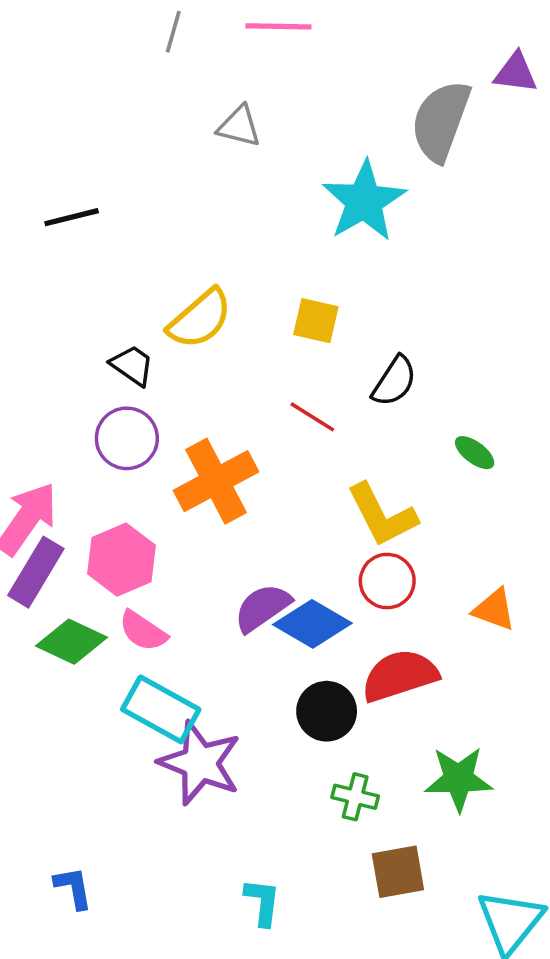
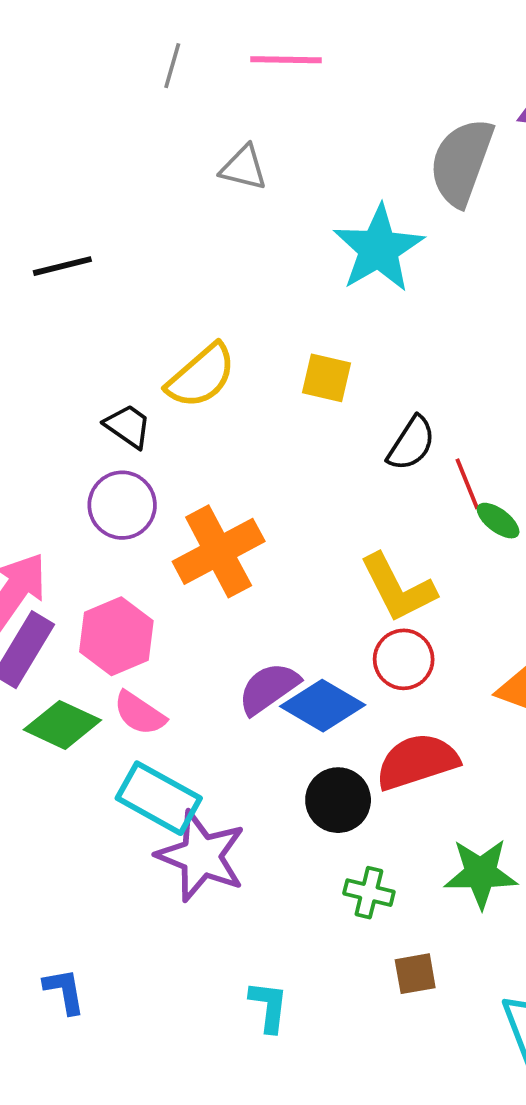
red line: (312, 417) -> (467, 484), moved, turned 36
brown square: (398, 872) -> (415, 974), size x0.7

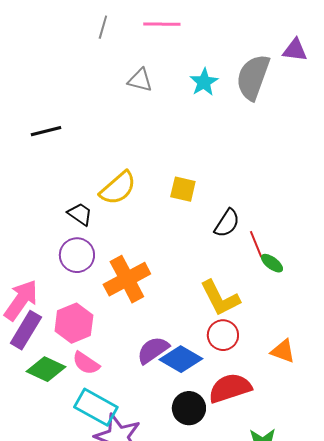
cyan star: (379, 249) -> (204, 82), moved, size x0.6

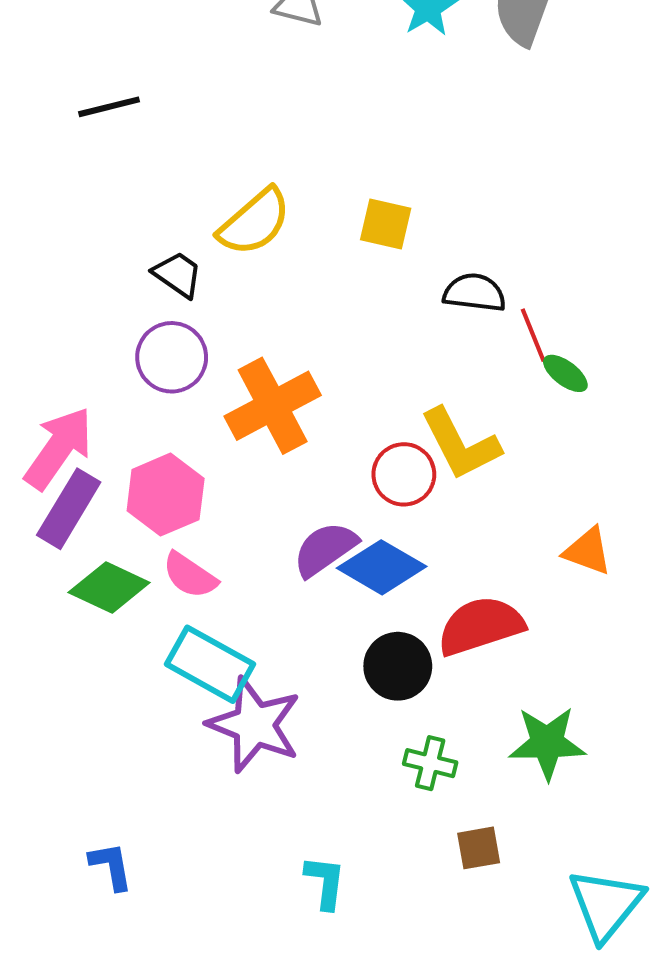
black semicircle: (227, 223) -> (475, 293), turned -116
red circle: (223, 335) -> (404, 474), moved

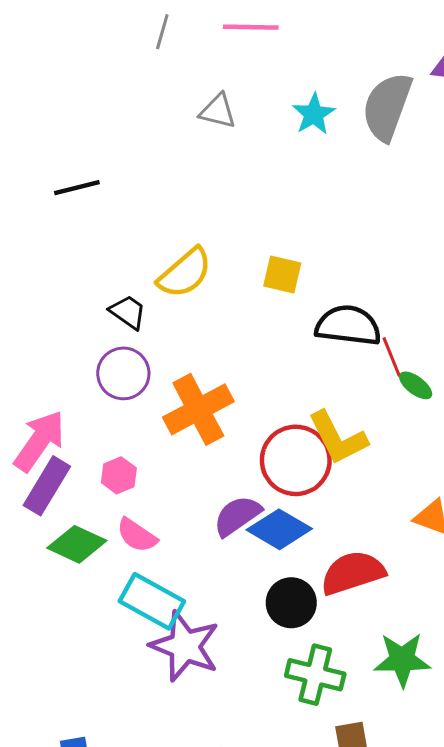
black semicircle: (475, 293) -> (348, 325), size x1.4
red circle: (404, 474) -> (296, 460), size x1.5
pink hexagon: (166, 495) -> (119, 475), size x0.6
green cross: (430, 763) -> (315, 675), size x1.5

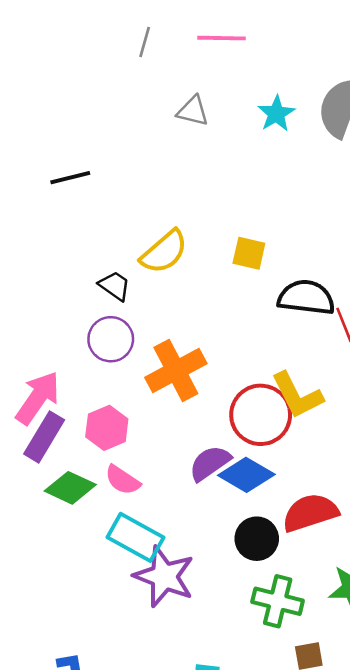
pink hexagon: (119, 475) -> (107, 428), size x1.4

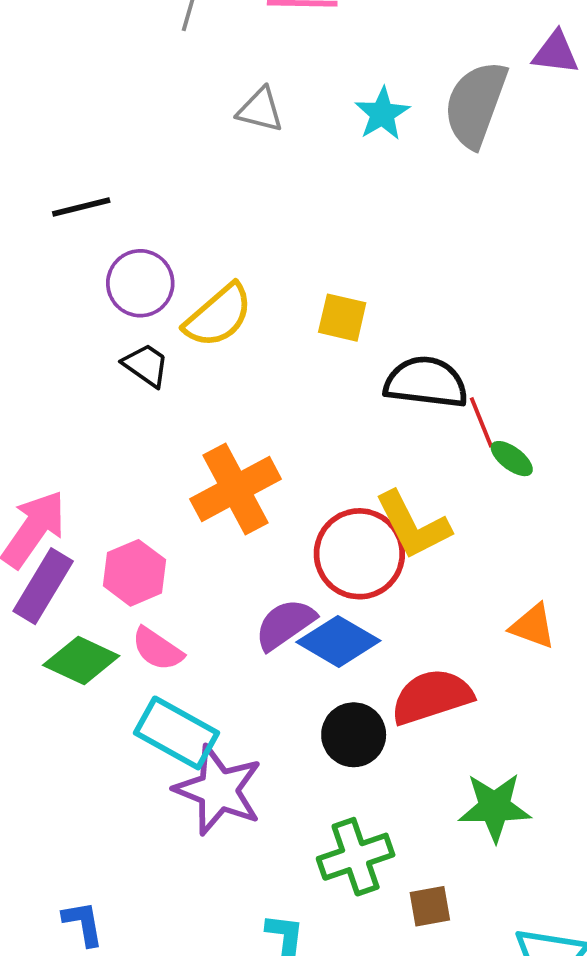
purple circle: (111, 339) -> (140, 283), moved
green cross: (278, 601) -> (356, 857), moved, turned -33

